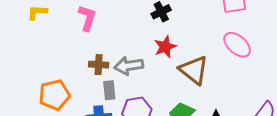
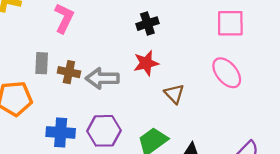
brown triangle: (194, 70) -> (174, 94), size x0.6
gray rectangle: (109, 90) -> (42, 63), moved

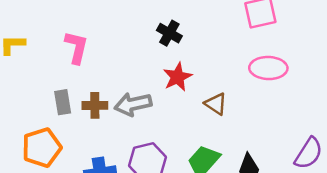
black cross: (147, 24) -> (169, 33), turned -30
pink ellipse: (227, 73) -> (268, 68), turned -36

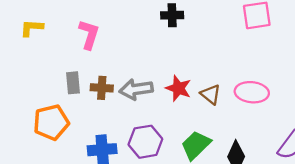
black cross: (169, 33) -> (172, 15), moved, turned -35
pink ellipse: (268, 68) -> (252, 92), moved
red star: (177, 77) -> (178, 88), moved, turned -30

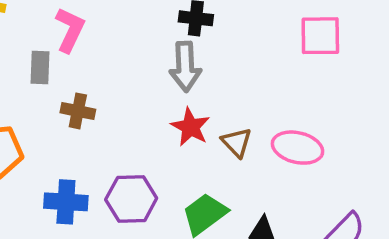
gray rectangle: (73, 83) -> (40, 67), moved
gray arrow: (136, 89) -> (185, 67), moved, turned -92

